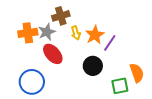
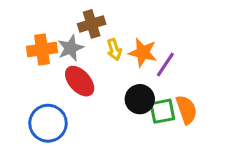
orange star: (95, 35) -> (143, 53), turned -30
orange semicircle: (137, 73) -> (186, 110), moved
green square: (120, 86) -> (162, 111), moved

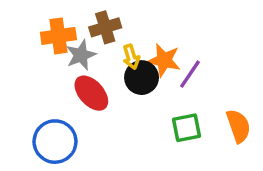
orange cross: (42, 50) -> (58, 36), moved
black circle: (140, 99) -> (142, 78), moved
orange semicircle: (186, 110) -> (238, 126), moved

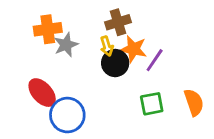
brown cross: (105, 27) -> (118, 22), moved
red ellipse: (91, 93) -> (42, 93), moved
blue circle: (55, 142) -> (67, 115), moved

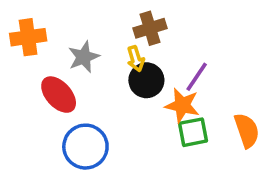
orange cross: (48, 29) -> (28, 37), moved
orange star: (133, 49) -> (182, 105), moved
red ellipse: (42, 93) -> (59, 95), moved

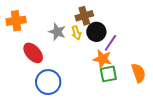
gray star: (84, 57) -> (57, 32), moved, turned -30
black circle: (146, 80) -> (96, 32), moved

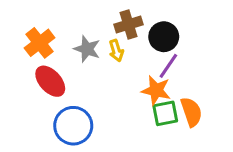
orange cross: (16, 21) -> (39, 43), moved, turned -30
black circle: (96, 32) -> (164, 37), moved
orange semicircle: (139, 73) -> (191, 112), moved

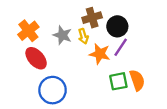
orange star: (156, 90) -> (100, 54), moved

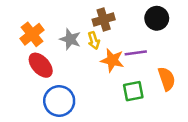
black circle: (117, 26) -> (157, 18), moved
purple line: (121, 47) -> (136, 53), turned 48
orange semicircle: (137, 80) -> (167, 79), moved

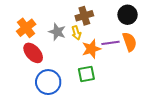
orange star: (112, 60) -> (91, 49), turned -30
orange semicircle: (167, 79) -> (130, 42), moved
green square: (133, 91) -> (86, 74), moved

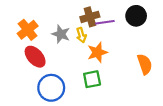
orange semicircle: (130, 42) -> (145, 64), moved
purple line: (110, 43) -> (105, 22), moved

